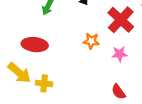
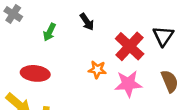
pink star: (120, 54) -> (128, 84), size x1.5

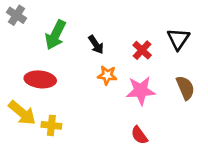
black arrow: (87, 22) -> (96, 45), moved
green arrow: (49, 32) -> (56, 35), size x1.5
red cross: (130, 46) -> (142, 50), size x0.6

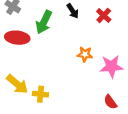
black arrow: (96, 45) -> (73, 11), moved
red cross: (142, 50) -> (104, 15), moved
red ellipse: (40, 79) -> (17, 38), moved

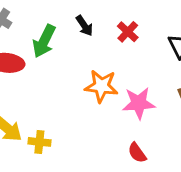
orange star: (85, 54) -> (101, 86), size x1.5

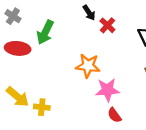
black arrow: (84, 26) -> (89, 13), moved
pink star: (139, 103) -> (107, 90), moved

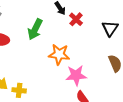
green arrow: (45, 32) -> (35, 29), moved

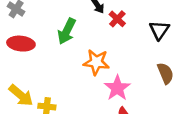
pink star: (76, 75) -> (117, 88), turned -30

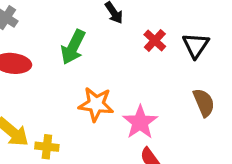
red cross: (117, 19) -> (155, 41), moved
orange star: (96, 62) -> (96, 104), moved

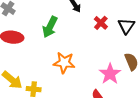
pink star: (140, 122) -> (110, 74), moved

